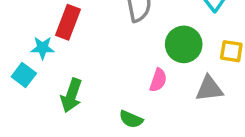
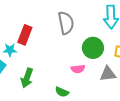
pink semicircle: (158, 80) -> (78, 69), turned 64

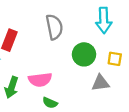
pink semicircle: (78, 69) -> (40, 80), moved, size x1.5

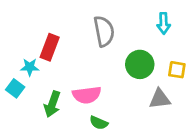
cyan arrow: (104, 20) -> (164, 23), size x0.7

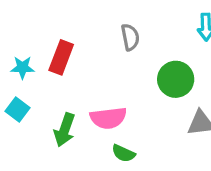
gray semicircle: (104, 31) -> (130, 37), size x0.7
cyan star: (30, 67) -> (22, 67), moved

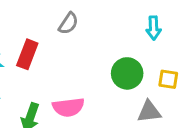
gray semicircle: (130, 37) -> (68, 23), moved, turned 45

